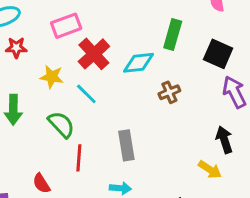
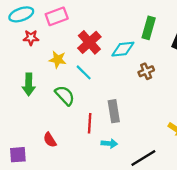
pink rectangle: (66, 26) -> (57, 16), moved
red line: (79, 158) -> (90, 123), moved

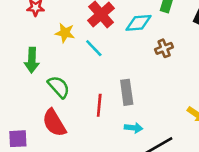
green semicircle: (65, 95) -> (59, 87), moved
red semicircle: (50, 140) -> (54, 123), size x1.6
cyan arrow: (109, 143) -> (134, 128), moved

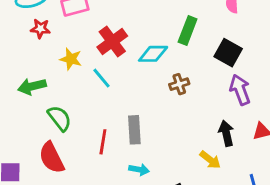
green arrow: (32, 60) -> (32, 86), turned 70

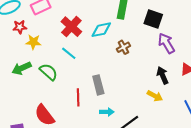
yellow star: (71, 59) -> (33, 42), moved
green semicircle: (60, 118) -> (48, 72), moved

